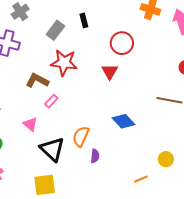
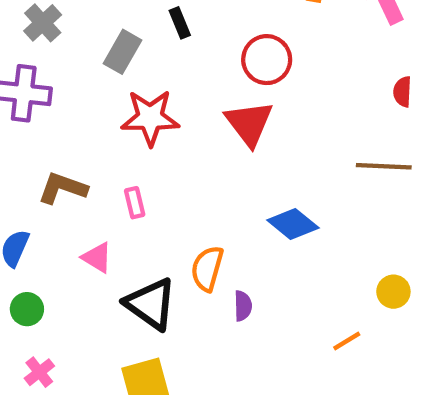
red triangle: (110, 72) -> (249, 123), size x1.4
brown L-shape: (37, 80) -> (63, 188), moved
pink rectangle: (51, 101) -> (135, 203), turned -48

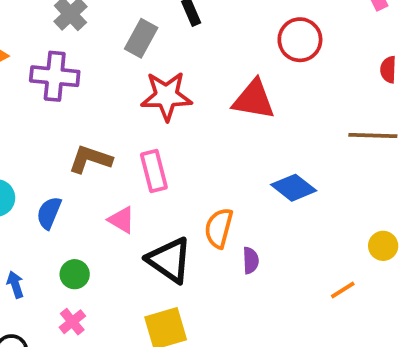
red circle: (267, 60) -> (300, 40), moved
red triangle: (249, 123) -> (254, 100), turned -42
pink rectangle: (135, 203) -> (154, 171), size x1.5
green circle: (27, 309) -> (75, 274), moved

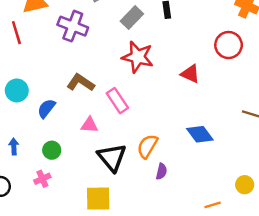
red triangle: (254, 100) -> (190, 74), size x0.7
pink rectangle: (154, 171) -> (117, 101), turned -35
pink triangle: (122, 220) -> (89, 125), turned -42

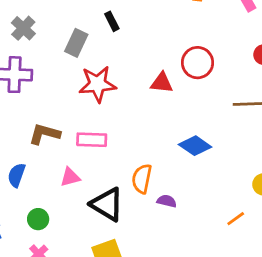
red circle: (229, 45) -> (197, 63), moved
pink rectangle: (117, 101) -> (92, 140), turned -35
purple semicircle: (161, 171) -> (167, 201), turned -70

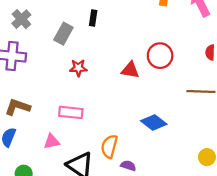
black rectangle: (112, 21) -> (93, 18), turned 32
red star: (97, 84) -> (78, 68), size x0.6
brown L-shape: (44, 134) -> (18, 107), moved

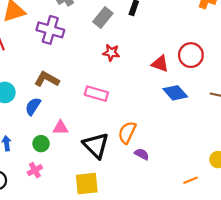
blue diamond: (154, 122) -> (175, 93), moved
pink triangle: (52, 141) -> (61, 128), moved

